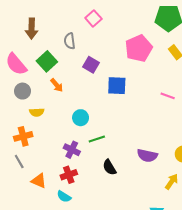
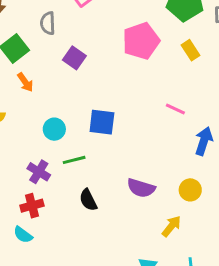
blue square: (117, 86) -> (102, 122), moved

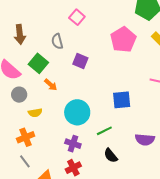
blue square: (102, 122) -> (122, 100), moved
cyan circle: (54, 129) -> (77, 112), size x1.6
green line: (74, 160) -> (104, 131), moved

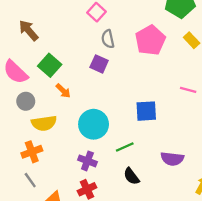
brown arrow: (20, 34) -> (29, 30), turned 144
gray semicircle: (57, 41) -> (108, 39), moved
yellow semicircle: (35, 113) -> (44, 123), size x1.5

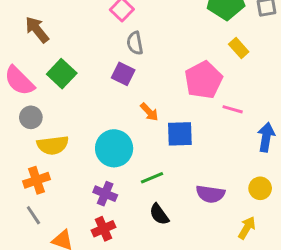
pink pentagon: (150, 40) -> (203, 80), moved
orange arrow: (63, 91) -> (149, 112), moved

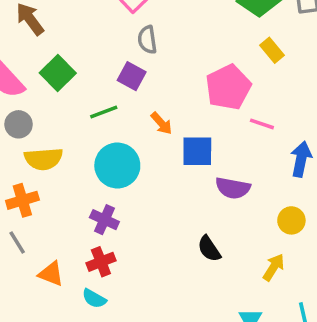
green line: (152, 178) -> (104, 112), moved
purple semicircle: (210, 194) -> (233, 188), moved
black semicircle: (159, 214) -> (209, 249), moved

